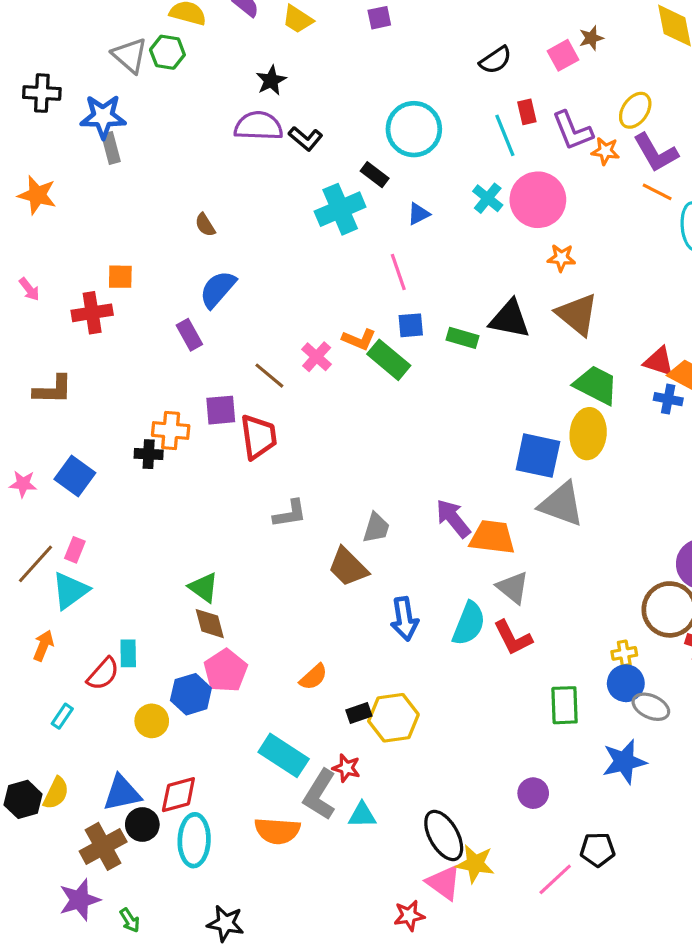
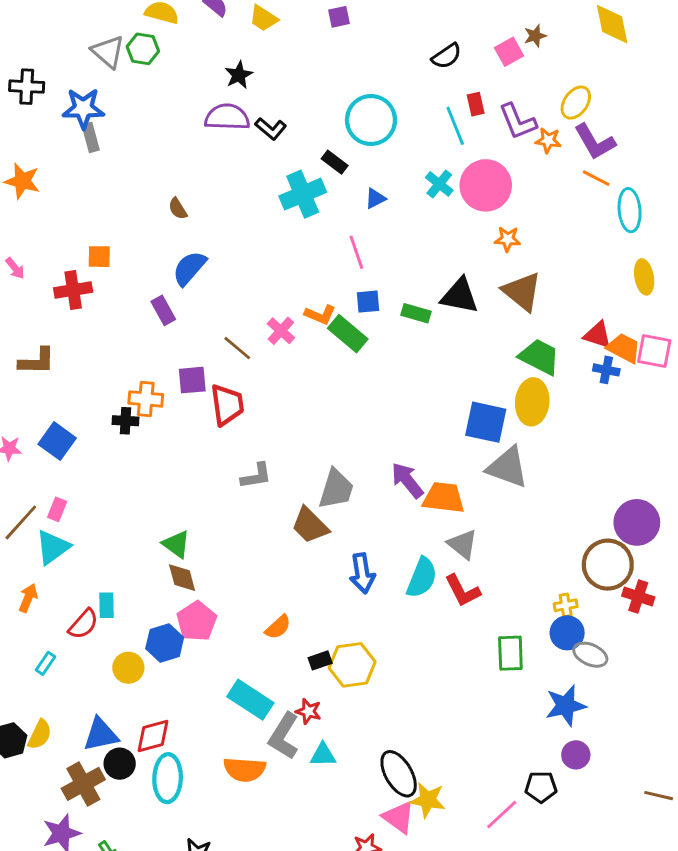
gray trapezoid: (376, 528) -> (336, 489), size x1.4
purple circle: (533, 793) -> (576, 755), moved

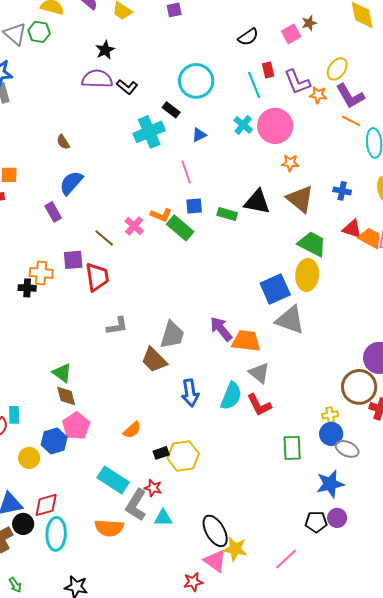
blue cross: (606, 370) -> (342, 191), moved
blue square: (486, 422) -> (275, 289), turned -36
black pentagon: (541, 787) -> (316, 522), moved

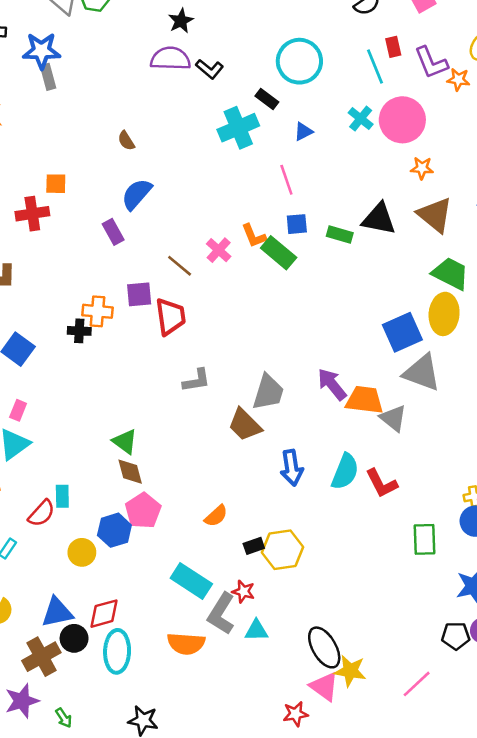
orange L-shape: (161, 215) -> (254, 236), turned 45
gray triangle: (259, 373) -> (393, 418), moved

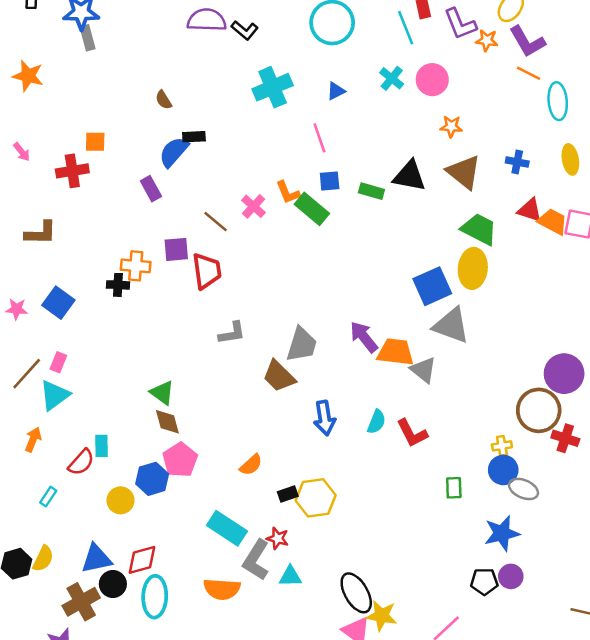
black rectangle: (267, 99) -> (194, 137), moved, turned -40
pink circle: (402, 120) -> (432, 80), size x0.7
cyan semicircle: (345, 472) -> (376, 422), size x0.7
green rectangle: (425, 539) -> (454, 488), size x0.7

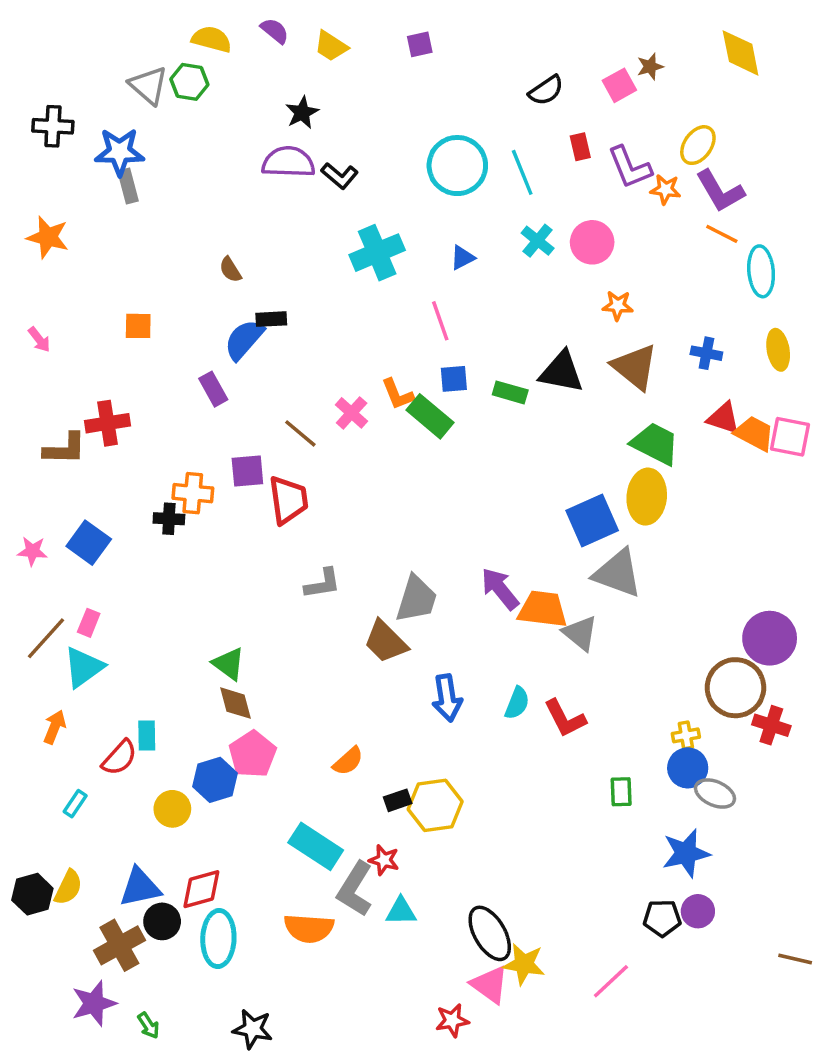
cyan line: (406, 28) -> (522, 172), moved
red cross: (72, 171) -> (107, 423), moved

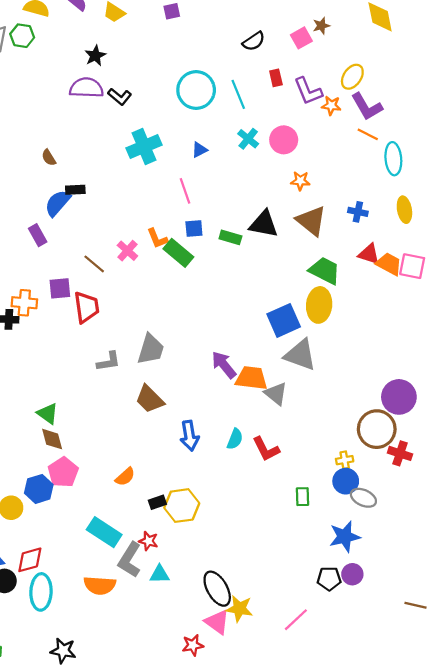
gray trapezoid: (416, 599) -> (151, 349), moved

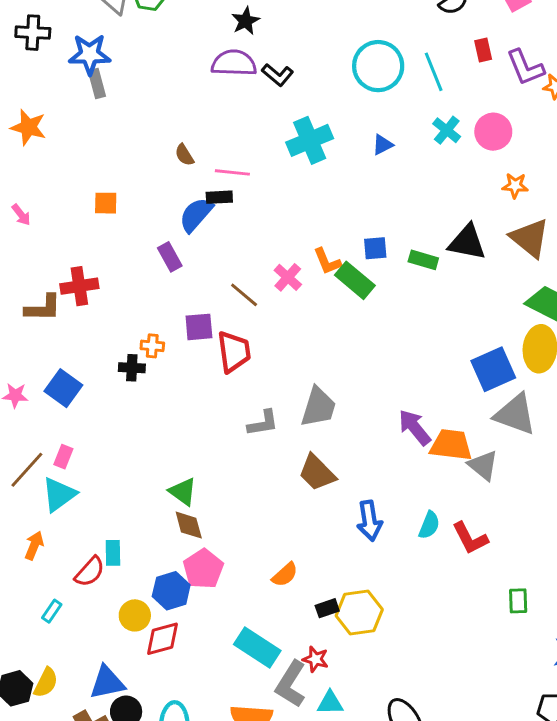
pink line: (185, 191) -> (232, 172), moved, turned -65
orange cross: (24, 303) -> (152, 346), size x0.7
red diamond: (30, 560) -> (162, 639), moved

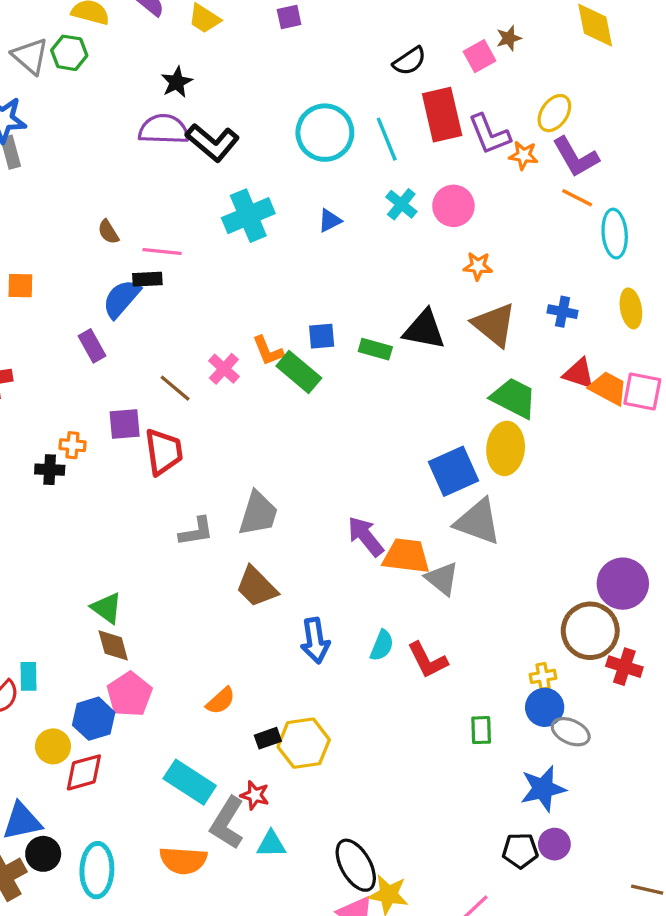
red rectangle: (483, 50) -> (442, 115), size x2.0
black L-shape: (278, 75) -> (213, 142), size x1.5

